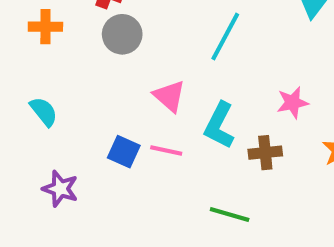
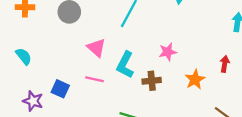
blue square: (124, 152) -> (60, 89), moved

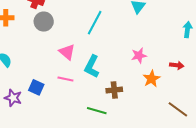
pink star: (168, 52) -> (139, 56), moved
red arrow: (225, 64) -> (177, 65), turned 88
brown cross: (152, 81) -> (114, 90), moved

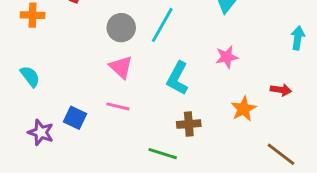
gray circle: (44, 22) -> (121, 28), moved
pink star: (139, 56) -> (227, 57), moved
cyan L-shape: (92, 67) -> (178, 78), moved

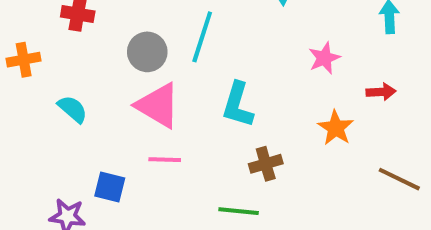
pink star: (227, 57) -> (324, 58), moved
pink triangle: (121, 67) -> (158, 105), size x1.4
cyan semicircle: (30, 76) -> (73, 109), moved

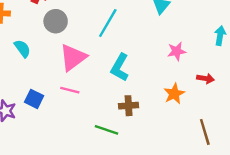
gray circle: (147, 52) -> (56, 21), moved
pink triangle: (158, 105) -> (73, 57), turned 40
brown line: (399, 179) -> (205, 132), turned 35

